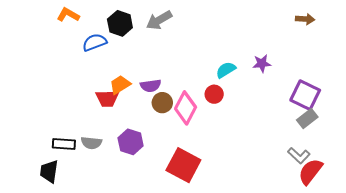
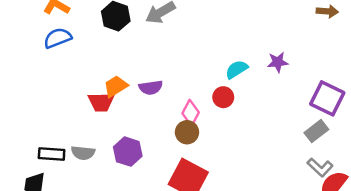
blue semicircle: (95, 42) -> (58, 38), moved
brown circle: (162, 103) -> (187, 132), moved
pink diamond: (186, 108) -> (191, 113), size x0.7
gray rectangle: (307, 119) -> (316, 131), moved

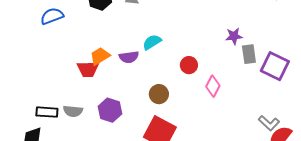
cyan semicircle: (237, 69) -> (152, 42), moved
pink diamond: (191, 113) -> (213, 86), moved
gray rectangle: (316, 131) -> (249, 54), moved, turned -60

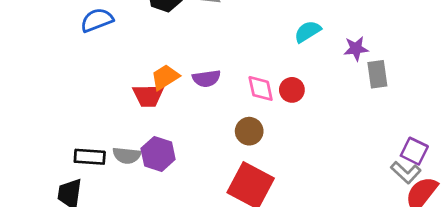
cyan semicircle: (152, 42) -> (308, 32), moved
purple square: (275, 66) -> (414, 151), moved, size x0.7
pink diamond: (213, 86) -> (261, 88), moved, turned -40
purple hexagon: (110, 110) -> (158, 154), moved

